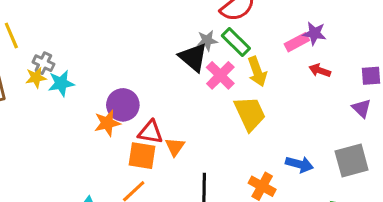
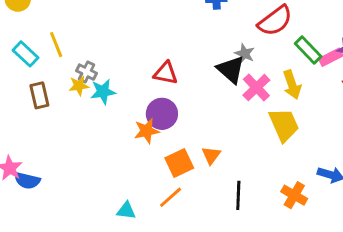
gray star: (207, 41) -> (244, 54), turned 30
green rectangle: (236, 42) -> (308, 50), moved
red triangle: (151, 132) -> (166, 73), moved
orange square: (142, 156) -> (179, 163), turned -36

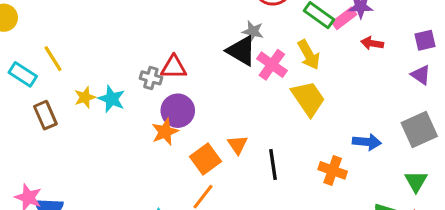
gray cross: (86, 72) -> (151, 78), moved
cyan star: (103, 92) -> (112, 99), turned -30
black line: (238, 195) -> (273, 165), moved

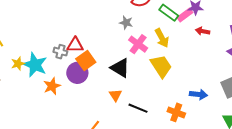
black triangle: (241, 51) -> (120, 68), moved
cyan star: (112, 99) -> (35, 65), size x1.4
orange star: (165, 132) -> (52, 86), moved
orange square: (206, 159) -> (86, 60), moved
black line: (273, 165) -> (138, 108), turned -60

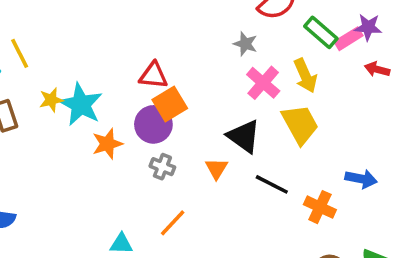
gray cross: (60, 52) -> (162, 167), moved
black triangle: (120, 68) -> (244, 136), moved
black line: (138, 108) -> (272, 184), moved

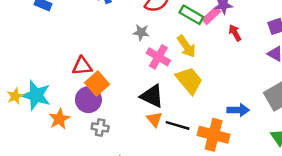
red arrow: (377, 69) -> (235, 33), turned 56
orange triangle: (216, 169) -> (154, 119), moved
orange cross: (320, 207) -> (214, 135), size x1.4

